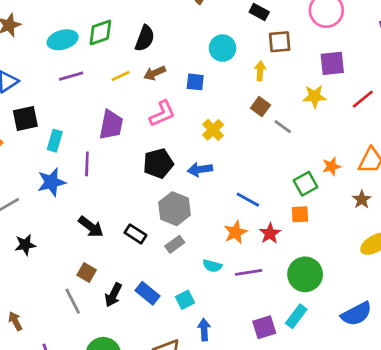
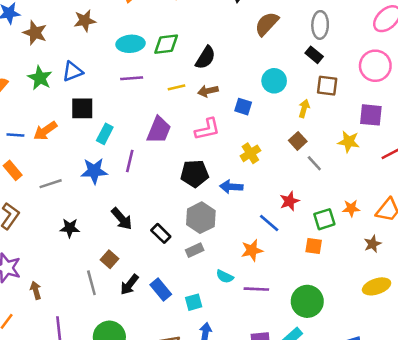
red star: (270, 233) -> (290, 201), moved
black star: (25, 245) -> (70, 228), moved

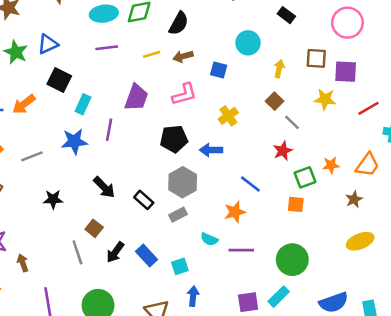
brown square: (327, 86) -> (316, 58), moved
black square: (82, 108) -> (59, 80), turned 30
red star: (290, 201) -> (283, 151), moved

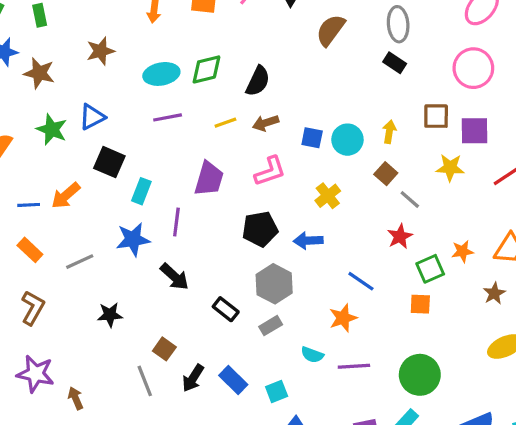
cyan circle: (248, 43) -> (347, 140), moved
black arrow: (104, 187) -> (174, 277), moved

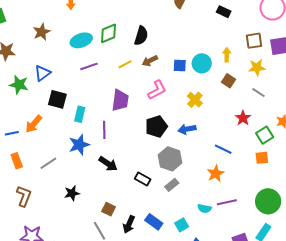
yellow star: (450, 168) -> (257, 68), moved
gray line: (410, 200) -> (258, 93), moved
orange rectangle: (30, 250) -> (17, 161), turned 35
cyan semicircle: (312, 355) -> (204, 208), moved

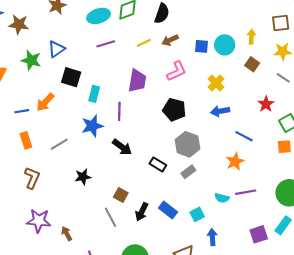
black pentagon: (156, 126) -> (174, 110), turned 30
blue arrow: (187, 129) -> (220, 111), moved

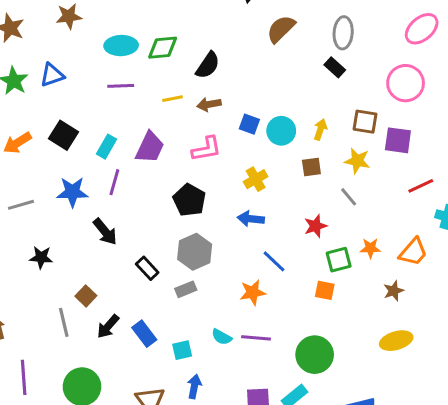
brown square: (252, 64) -> (311, 167), turned 32
black square: (71, 77) -> (63, 135), moved
cyan rectangle: (94, 94) -> (107, 147), moved

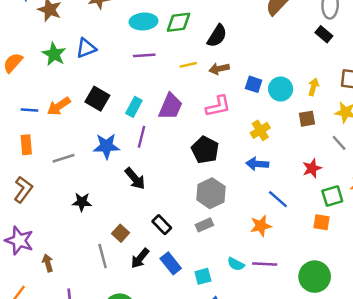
black rectangle: (147, 268) -> (162, 225), moved

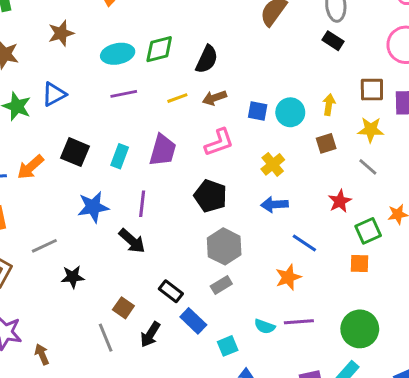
purple line: (142, 137) -> (142, 204), moved
gray line: (63, 158) -> (44, 246), moved
blue rectangle: (171, 263) -> (193, 321), moved

